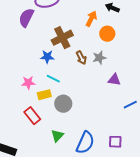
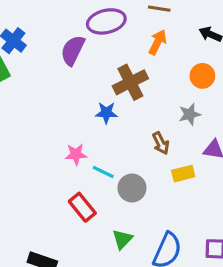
orange arrow: (91, 19) -> (158, 42), moved
brown arrow: (81, 58) -> (161, 143), moved
cyan line: (53, 79) -> (103, 172), moved
yellow rectangle: (44, 95) -> (183, 174), moved

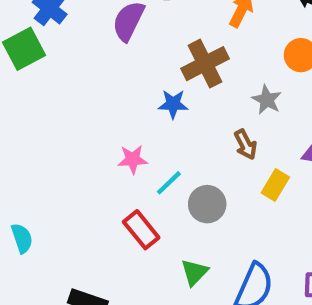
gray star: (190, 114) -> (267, 100), moved, turned -30
cyan line: (103, 172) -> (169, 183), turned -70
yellow rectangle: (183, 174) -> (275, 185), turned -45

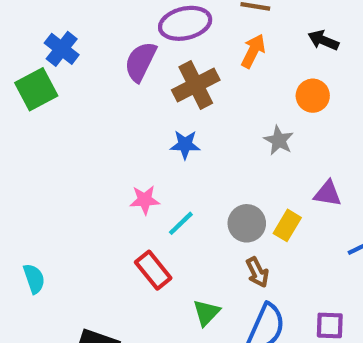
brown cross: (205, 64) -> (196, 85), moved
brown arrow: (245, 145) -> (257, 272), moved
gray circle: (207, 204) -> (247, 223), moved

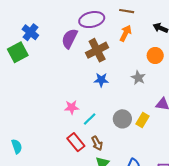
blue star: (185, 145) -> (101, 80), moved
brown arrow: (257, 272) -> (97, 143), moved

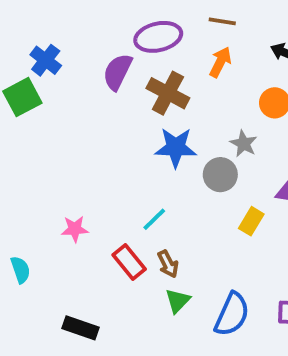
brown cross: (97, 50) -> (168, 93), turned -35
blue star: (101, 80) -> (176, 147), size x1.5
pink star: (72, 107) -> (75, 229), moved
gray circle: (122, 119) -> (220, 175), moved

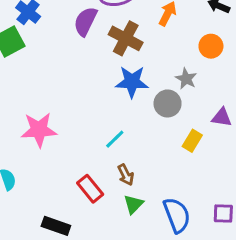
pink star: (75, 229) -> (39, 130), moved, size x1.6
red rectangle: (129, 262) -> (90, 189), moved
blue semicircle: (232, 314) -> (177, 215), turned -45

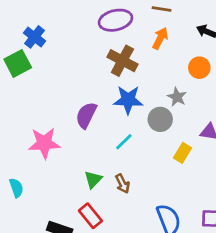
purple semicircle: (85, 21) -> (86, 115), moved
cyan line: (115, 139) -> (124, 142), moved
red rectangle: (90, 189) -> (90, 216), moved
green triangle: (133, 204) -> (93, 179), moved

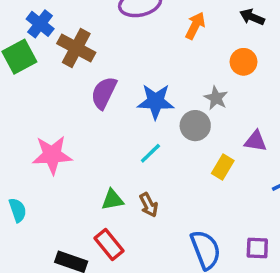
brown cross: (122, 61) -> (76, 48), moved
purple semicircle: (86, 115) -> (104, 93), moved
green triangle: (93, 179) -> (112, 200), turned 36

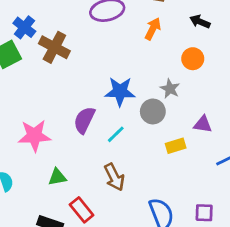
purple semicircle: (104, 93) -> (84, 120), moved
yellow rectangle: (223, 167) -> (176, 146), turned 42
green triangle: (112, 200) -> (57, 177), moved
brown arrow: (149, 205) -> (114, 177), size x1.4

